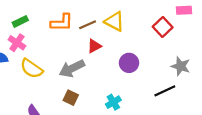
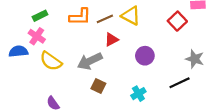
brown square: (71, 98) -> (98, 86), moved
cyan cross: (113, 102) -> (138, 94), moved

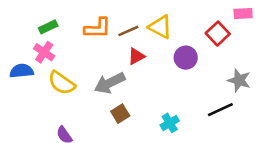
purple circle: (145, 56) -> (186, 58), moved
brown square: (98, 86) -> (120, 114), turned 32

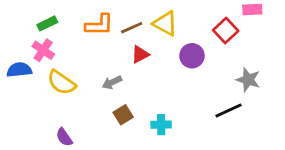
gray arrow: (110, 83) -> (112, 82), size x0.6
cyan cross: (170, 123) -> (161, 125), moved, turned 30

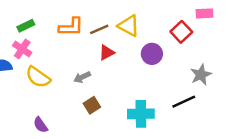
gray star: (248, 80) -> (201, 75), turned 30
cyan cross: (161, 125) -> (141, 114), moved, size x1.5

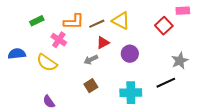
pink cross: (22, 49) -> (59, 40), moved
purple circle: (152, 54) -> (130, 54), moved
gray arrow: (82, 77) -> (91, 60), moved

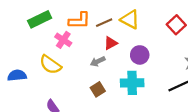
green rectangle: (37, 21) -> (40, 19), size x1.5
blue semicircle: (17, 54) -> (17, 75), moved
cyan cross: (131, 93) -> (132, 83), moved

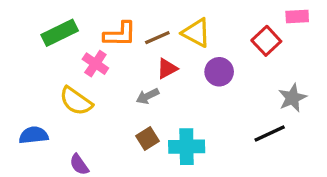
purple circle: (140, 55) -> (219, 72), moved
blue semicircle: (17, 75) -> (34, 135), moved
cyan cross: (132, 83) -> (187, 147), moved

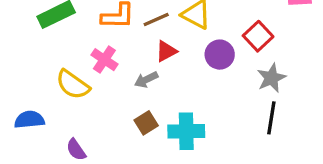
red square: (266, 41) -> (258, 36), moved
pink cross: (95, 64) -> (104, 60), moved
gray star: (292, 98) -> (271, 78), moved
black line: (270, 134) -> (271, 118), turned -56

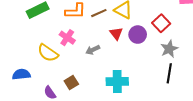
red triangle: (166, 51) -> (116, 34), moved, turned -40
brown square: (146, 123) -> (71, 82), moved

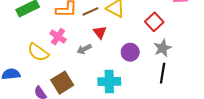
red triangle: (116, 34) -> (100, 32), moved
purple circle: (138, 35) -> (130, 52), moved
brown square: (71, 82) -> (62, 83), size x1.5

